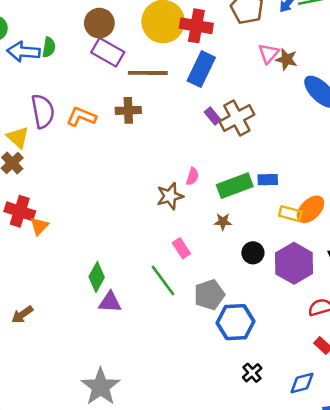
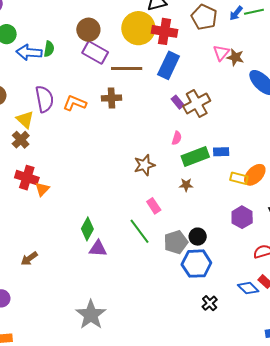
pink semicircle: (192, 176) -> (177, 138), moved
black circle: (253, 253) -> (198, 237), moved
purple hexagon: (294, 263) -> (242, 217), size x0.7
blue diamond: (302, 383) -> (248, 288), moved, turned 60

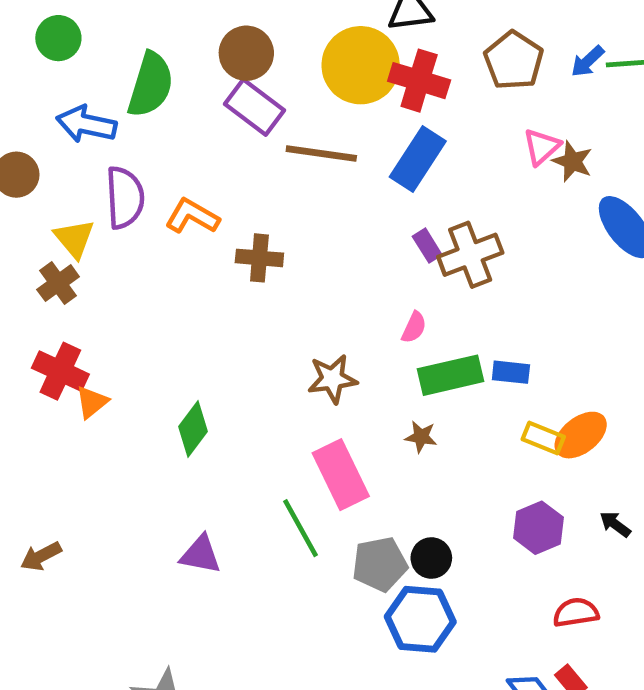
green semicircle: (49, 49) -> (151, 85), size x1.8
blue arrow: (29, 52) -> (86, 124), moved
brown cross: (111, 98) -> (259, 258), moved
pink rectangle: (154, 206) -> (341, 475), size x1.8
green diamond: (87, 229) -> (193, 429), moved

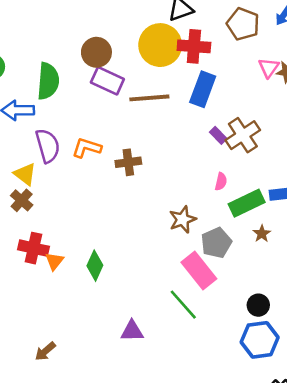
green diamond: (193, 429) -> (95, 266), moved
brown star: (421, 437) -> (262, 234), moved, turned -30
gray pentagon: (380, 564) -> (216, 243), moved

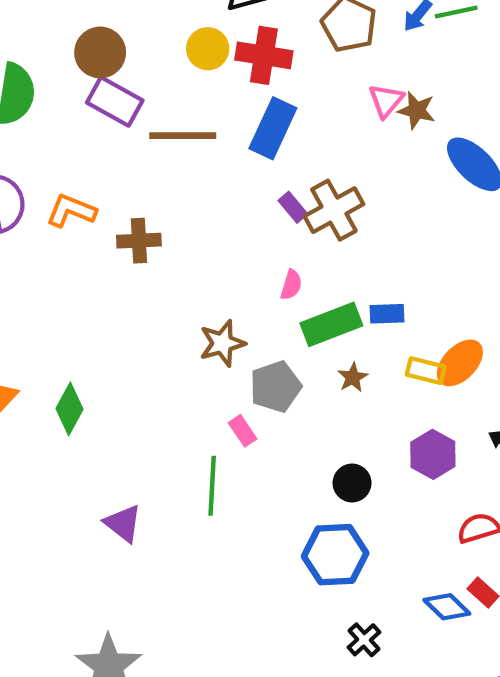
yellow circle: (160, 45) -> (208, 49), size x0.6
pink rectangle: (199, 271) -> (243, 431), size x0.5
green line: (183, 305) -> (212, 486), turned 40
black circle: (258, 305) -> (352, 483), moved
purple triangle: (132, 331) -> (123, 523), turned 35

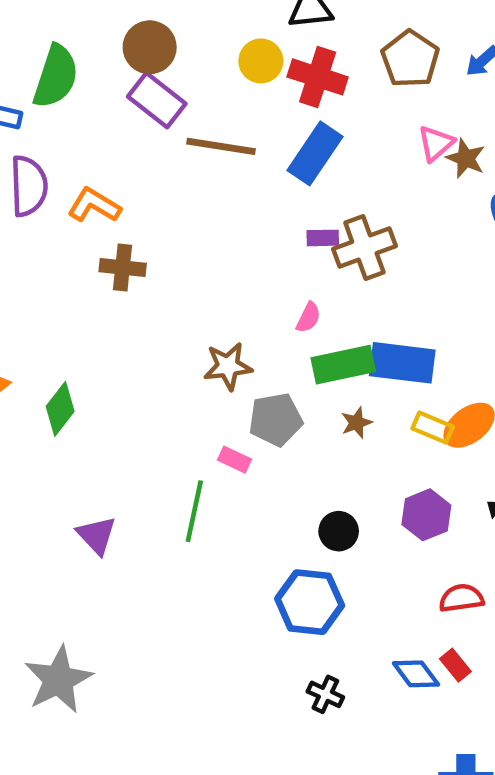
purple rectangle: (293, 207) -> (323, 238), turned -60
brown cross: (139, 241) -> (123, 268), moved
blue rectangle: (387, 314) -> (402, 363), size x1.8
pink rectangle: (243, 431) -> (234, 460), turned -40
black cross: (364, 640) -> (325, 694), turned -32

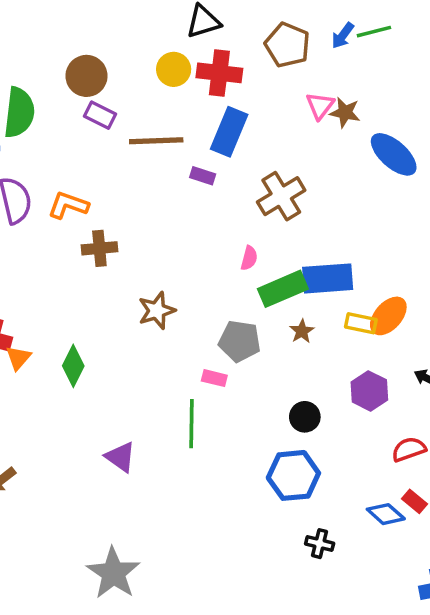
purple rectangle: (157, 100) -> (100, 115), size x0.7
purple rectangle: (323, 238) -> (203, 176), moved, turned 30
brown star: (228, 366) -> (157, 311), moved
gray pentagon: (276, 420) -> (240, 341), turned 30

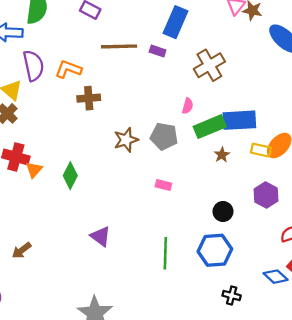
brown line: (156, 141) -> (119, 46), moved
gray pentagon: (240, 341) -> (164, 136), moved
green line: (191, 424) -> (165, 253), moved

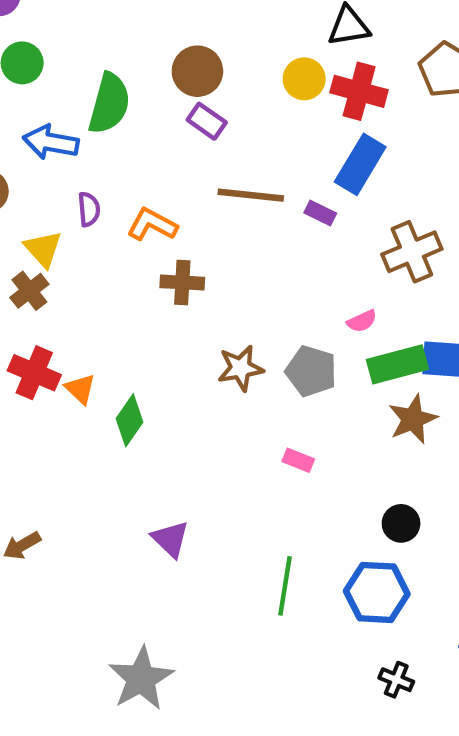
purple semicircle: (33, 66) -> (89, 209), size x0.6
pink semicircle: (188, 106) -> (362, 321), turned 42
brown star: (222, 155) -> (413, 419), size x1.6
orange triangle: (34, 170) -> (80, 389), moved, turned -36

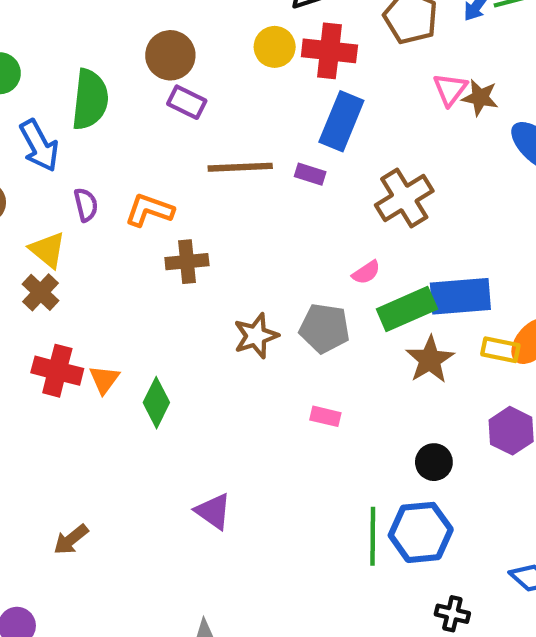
blue arrow: (51, 142) -> (39, 146), turned -120
orange triangle: (80, 389) -> (104, 380), turned 32
green line: (285, 586) -> (373, 536), moved

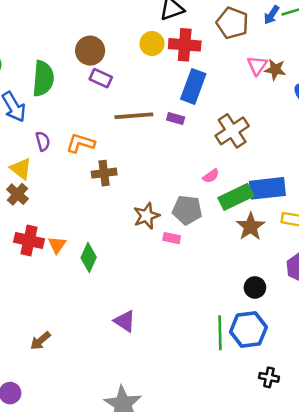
pink rectangle: (325, 416) -> (172, 238), moved

